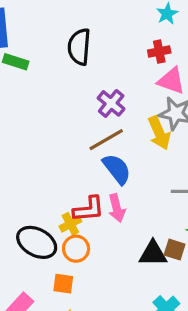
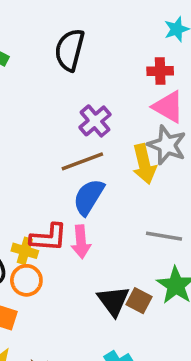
blue semicircle: (117, 169) -> (89, 197), turned -120
yellow cross: (70, 224) -> (25, 251), turned 35
black triangle: (153, 254) -> (113, 301), turned 44

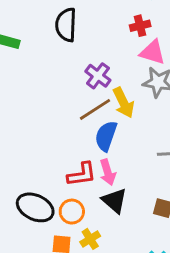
yellow arrow: (144, 164) -> (123, 103), moved
yellow cross: (25, 251) -> (90, 239), moved, turned -36
black triangle: (113, 301) -> (114, 201), moved

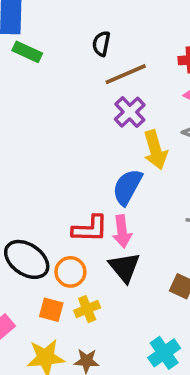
black semicircle: (66, 25) -> (101, 44), size x0.6
brown line: (95, 109) -> (126, 74), moved

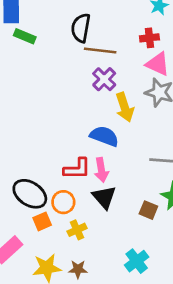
black semicircle: (101, 44) -> (81, 28), size x1.5
brown line: (126, 74) -> (100, 50), turned 32
blue semicircle: (127, 187) -> (104, 136), turned 84
orange square: (51, 310) -> (42, 221), moved, turned -36

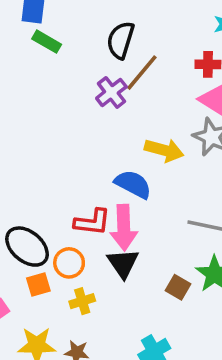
brown line: (100, 50) -> (142, 73), turned -64
purple cross: (104, 79) -> (111, 92), moved
yellow arrow: (125, 107) -> (164, 150), turned -64
pink arrow: (101, 170) -> (124, 228), size x1.4

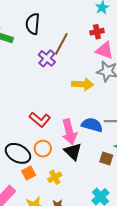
black semicircle: (121, 40) -> (33, 24), moved
blue semicircle: (133, 184) -> (92, 125), moved
red L-shape: (92, 222) -> (40, 120), moved, turned 45
orange circle: (69, 263) -> (43, 149), moved

